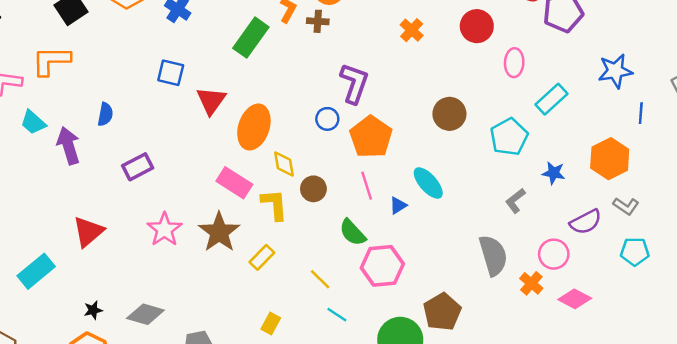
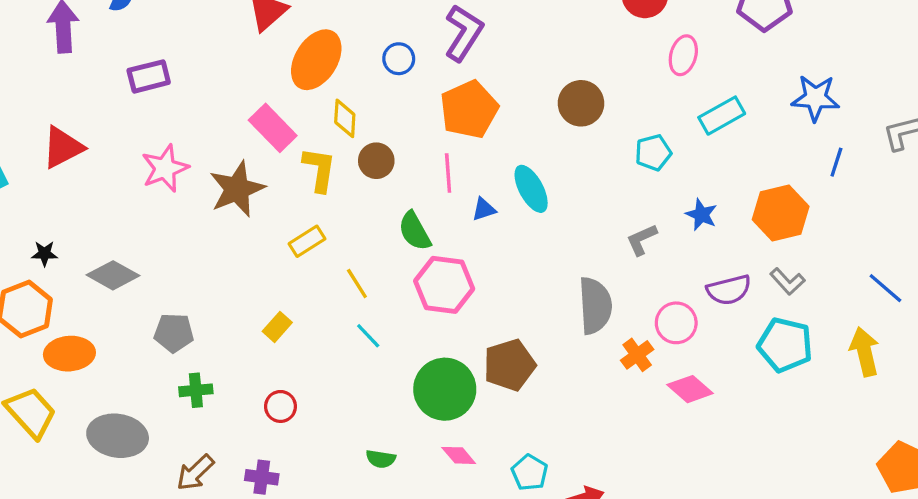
blue circle: (327, 119) -> (399, 59), moved
cyan pentagon: (509, 137) -> (653, 153), size x0.7
cyan pentagon: (635, 252) -> (785, 345), size x1.4
yellow rectangle: (262, 257) -> (307, 241), moved

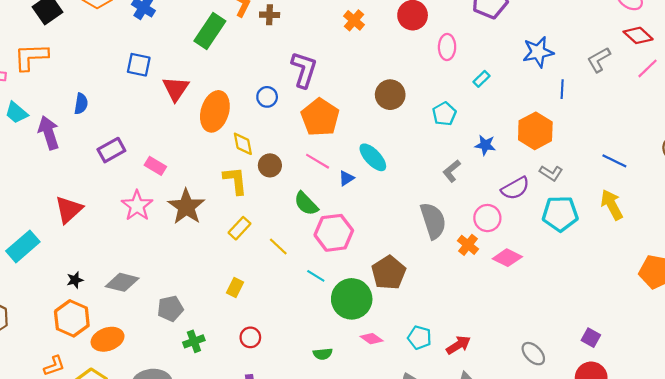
cyan rectangle: (722, 116) -> (482, 79), size x0.6
pink rectangle: (273, 128) -> (155, 166), moved, size x0.7
pink line: (448, 173) -> (318, 161), turned -40
cyan line: (368, 336) -> (316, 276), moved

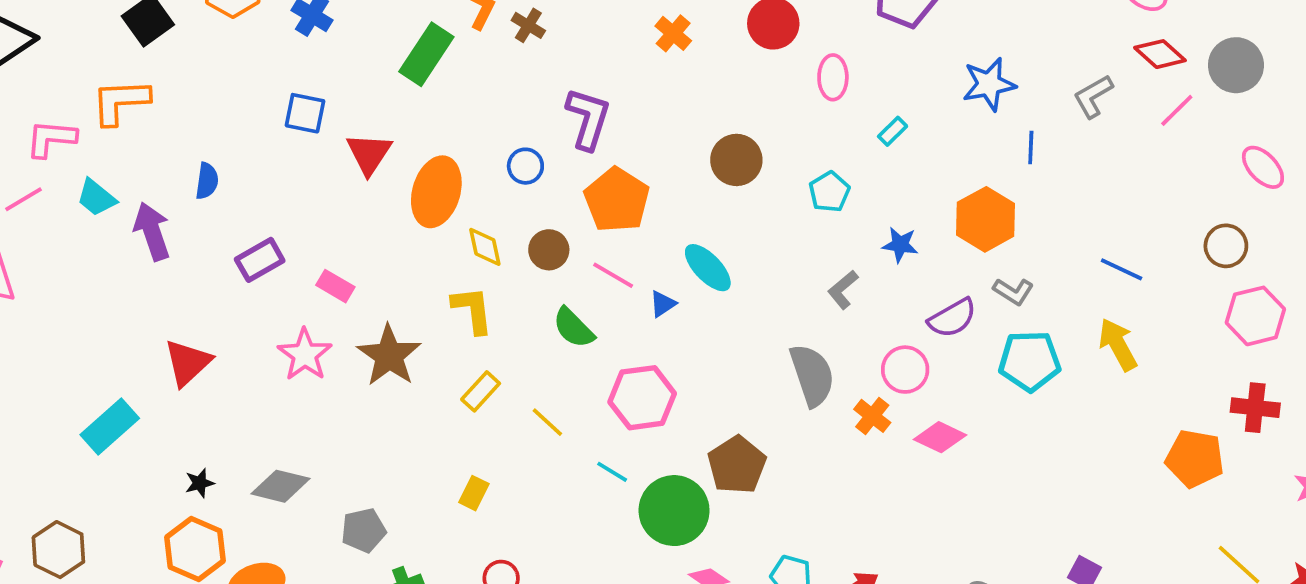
brown cross: (270, 15) -> (528, 25), turned 30
brown circle: (270, 165) -> (549, 250), moved
green semicircle: (306, 204) -> (573, 328), moved

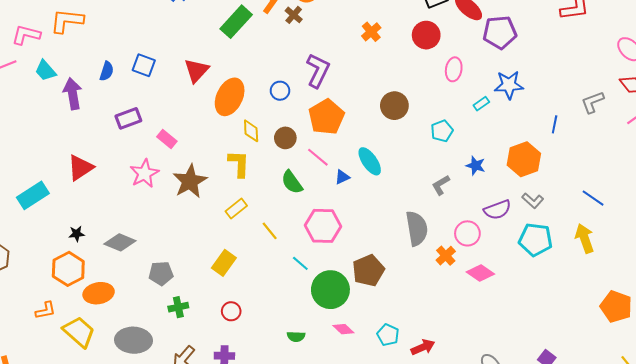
blue star: (989, 84) -> (509, 85), moved
blue square: (305, 113) -> (144, 65), moved
yellow rectangle: (474, 493) -> (224, 263), size x1.4

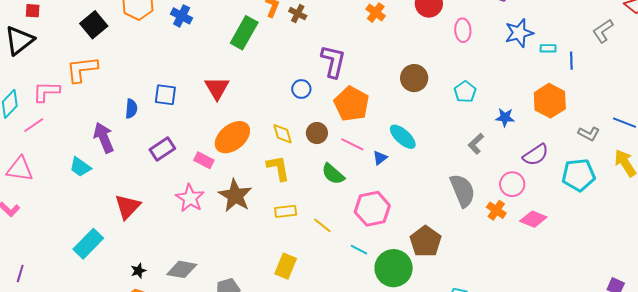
cyan trapezoid: (45, 71) -> (80, 167), moved
orange ellipse: (230, 97) -> (232, 137), moved, turned 39
cyan rectangle: (481, 104) -> (548, 48), moved, turned 49
gray L-shape: (533, 201) -> (589, 134), moved
yellow rectangle: (236, 208) -> (286, 211), turned 45

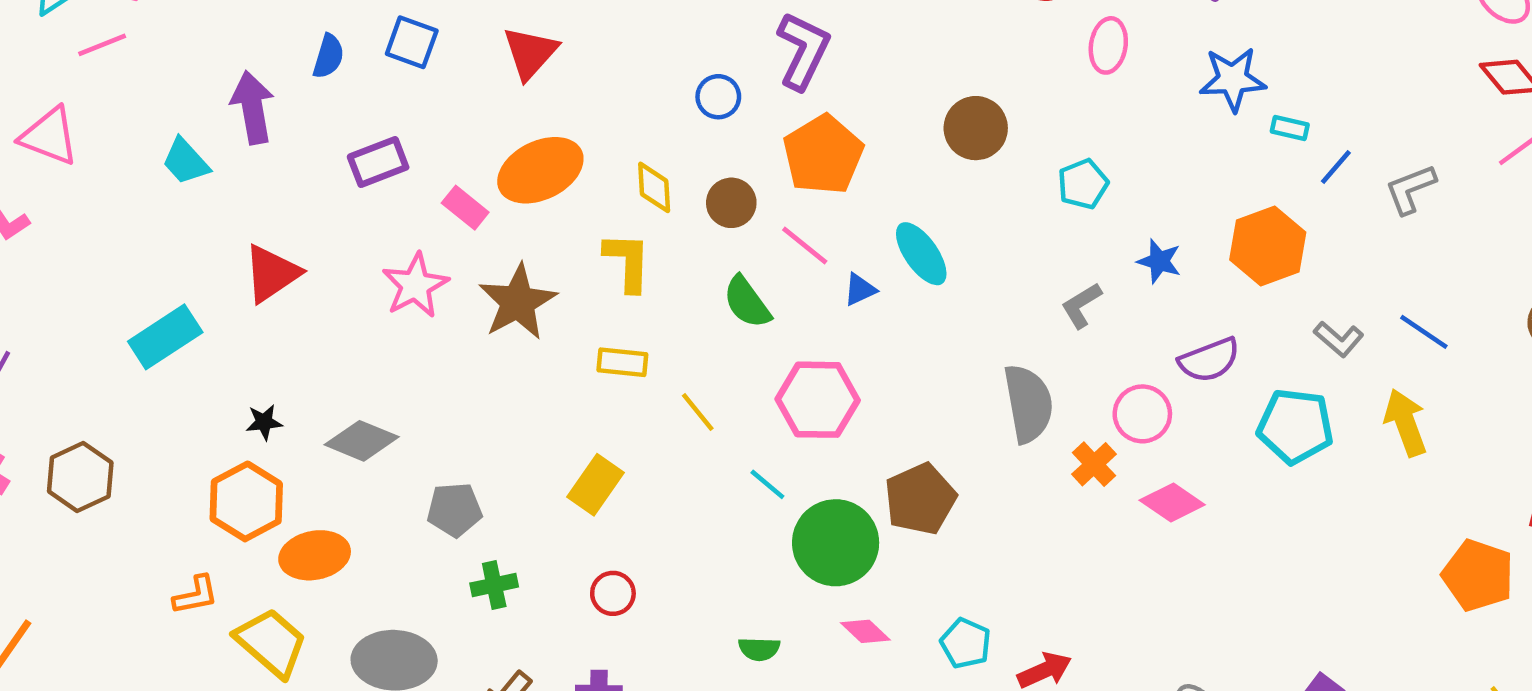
gray L-shape: (603, 31) -> (1410, 189), moved
blue line: (571, 61) -> (1336, 167), turned 30

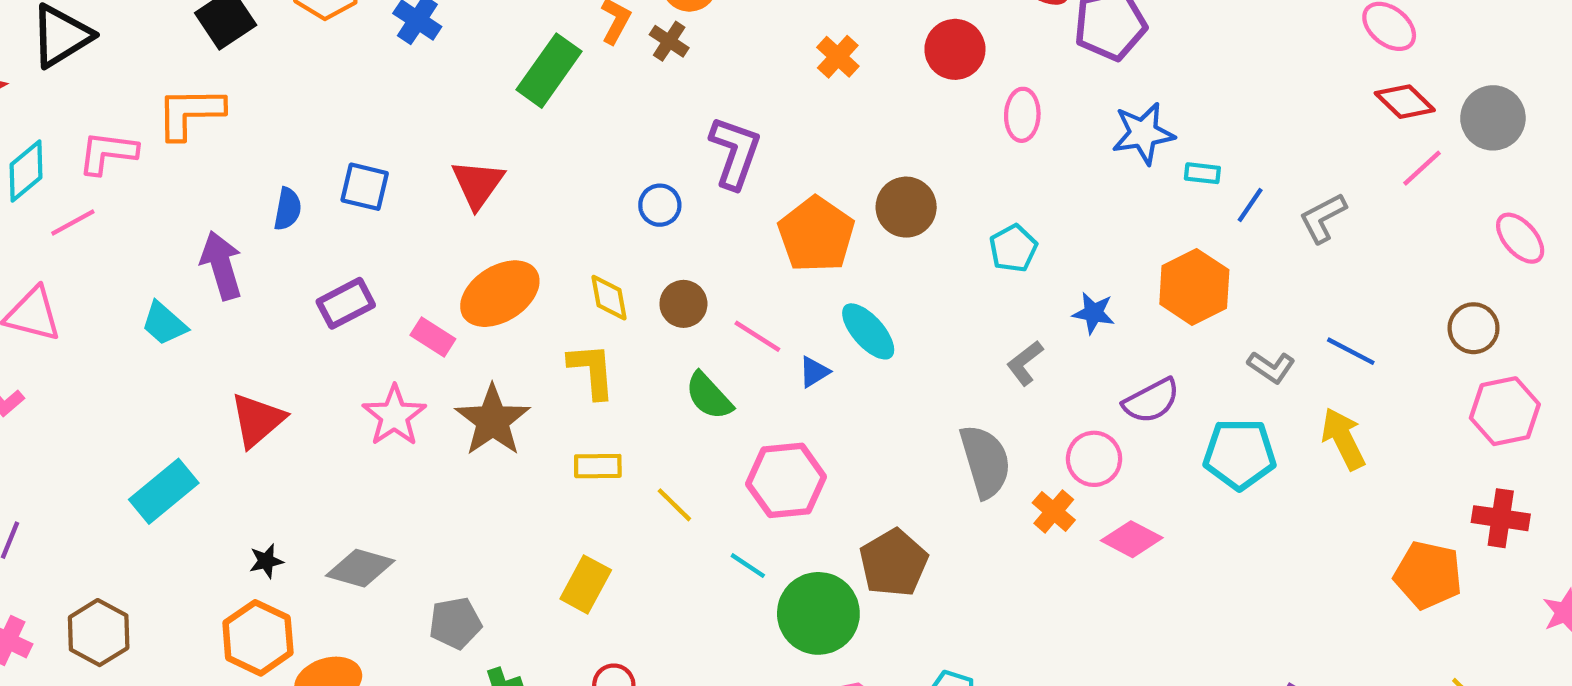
orange pentagon: (823, 155) -> (816, 235), moved

